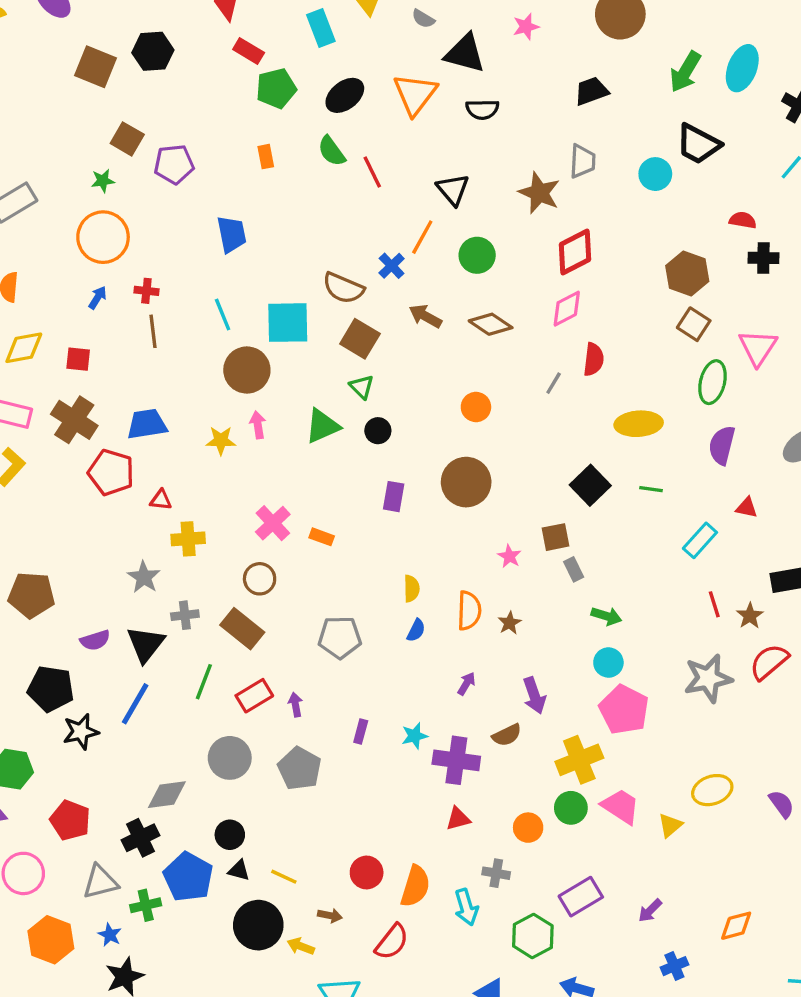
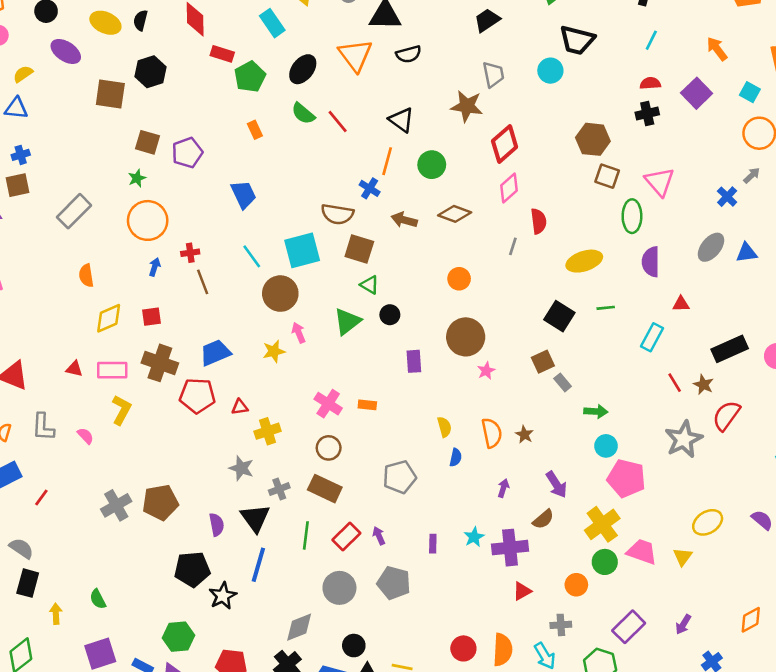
red semicircle: (743, 220) -> (650, 83), moved
pink star: (509, 556) -> (486, 371), moved, turned 30
purple semicircle: (95, 640) -> (217, 525), turned -70

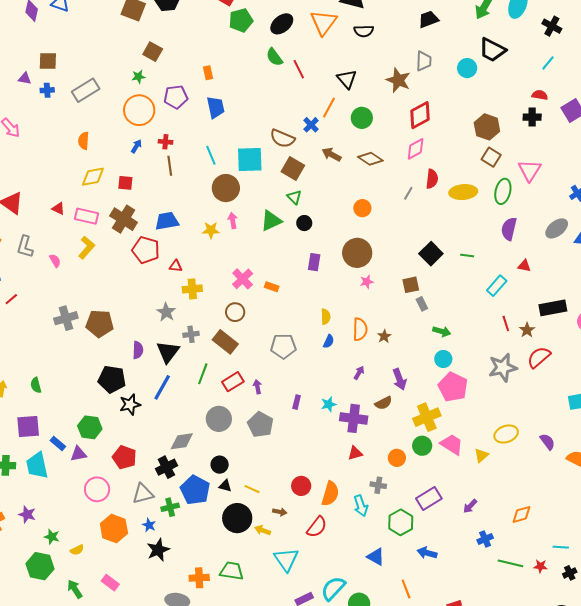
orange rectangle: (255, 130) -> (208, 73), moved
purple pentagon: (187, 153) -> (176, 97), moved
blue cross: (21, 155) -> (47, 90), moved
yellow ellipse: (584, 261) -> (463, 192), moved

